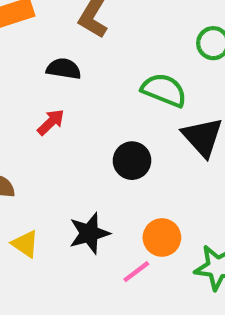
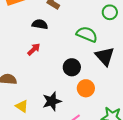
orange circle: (162, 238) -> (86, 88), moved

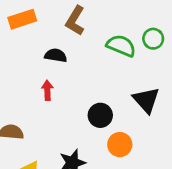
green semicircle: (87, 34) -> (121, 46), moved
red arrow: (34, 49) -> (47, 90), turned -48

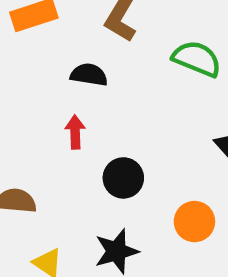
black circle: (100, 115) -> (123, 178), moved

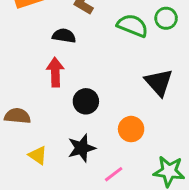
red arrow: (75, 132) -> (55, 72), size x1.4

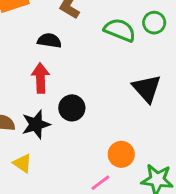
orange circle: (131, 129) -> (121, 154), moved
black star: (82, 148) -> (36, 124), moved

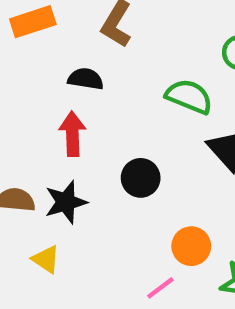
green semicircle: (120, 30) -> (189, 96), moved
black circle: (72, 108) -> (141, 178), moved

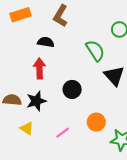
green semicircle: (189, 96) -> (95, 51), turned 35
pink line: (160, 288) -> (63, 133), moved

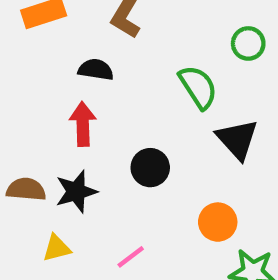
orange circle: (96, 122) -> (218, 222), moved
yellow triangle: (27, 128) -> (57, 248), turned -48

